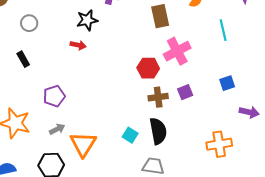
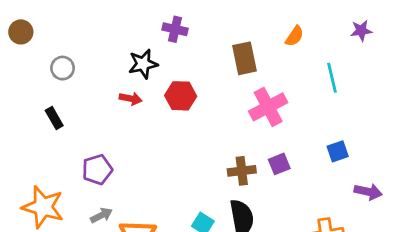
red hexagon: (148, 68) -> (181, 96), moved

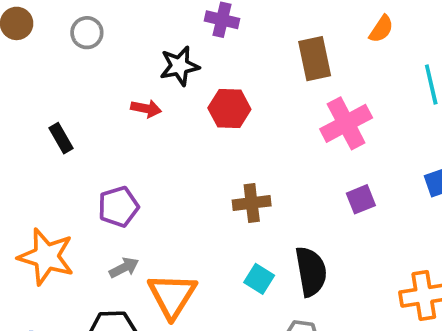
gray circle: (63, 68) -> (87, 33), moved
red arrow: (131, 99) -> (146, 109), moved
brown cross: (242, 171) -> (252, 203), moved

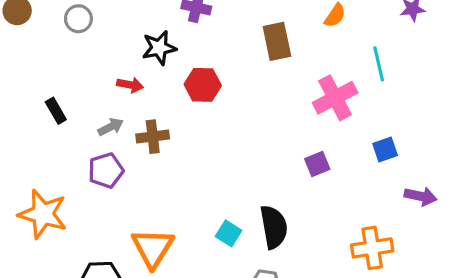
pink cross: (346, 123) -> (335, 98), moved
brown cross: (252, 203) -> (153, 137), moved
gray arrow: (124, 268) -> (111, 127), moved

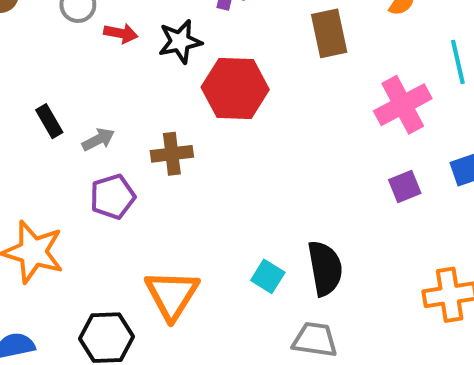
red arrow: (130, 85) -> (121, 33), moved
red hexagon: (203, 85) -> (235, 88), size x1.4
gray arrow: (111, 127) -> (98, 140), moved
purple square: (317, 164) -> (405, 187), moved

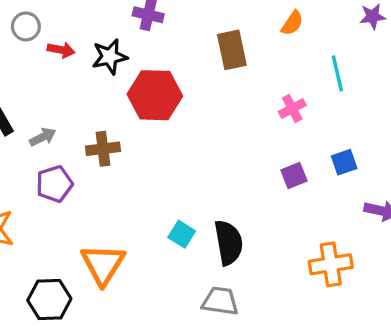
pink cross: (403, 105) -> (292, 109), size x0.6
cyan square: (268, 276) -> (182, 234), moved

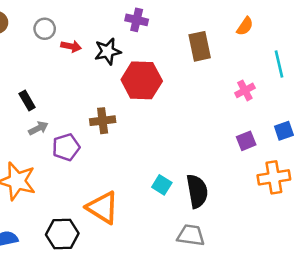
gray arrow: (43, 137) -> (38, 128), moved
orange triangle: (103, 264) -> (103, 208), turned -30
orange cross: (331, 264) -> (274, 177), moved

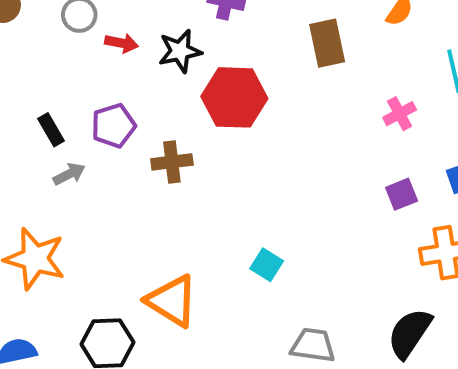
purple pentagon: (66, 147) -> (113, 126), moved
black semicircle: (197, 191) -> (410, 333), moved, turned -136

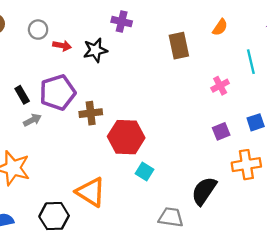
red hexagon: (234, 97) -> (126, 137), moved
purple pentagon: (113, 126) -> (58, 93), size x1.4
black semicircle: (410, 333) -> (204, 191), moved

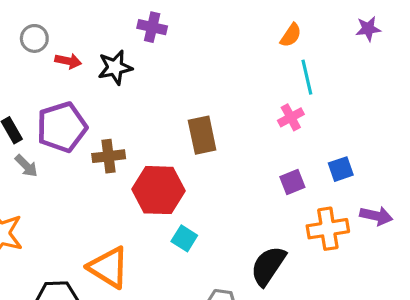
brown rectangle: (179, 46) -> (202, 135), moved
cyan line: (251, 62) -> (307, 77), moved
gray arrow: (32, 120) -> (26, 166), turned 72

